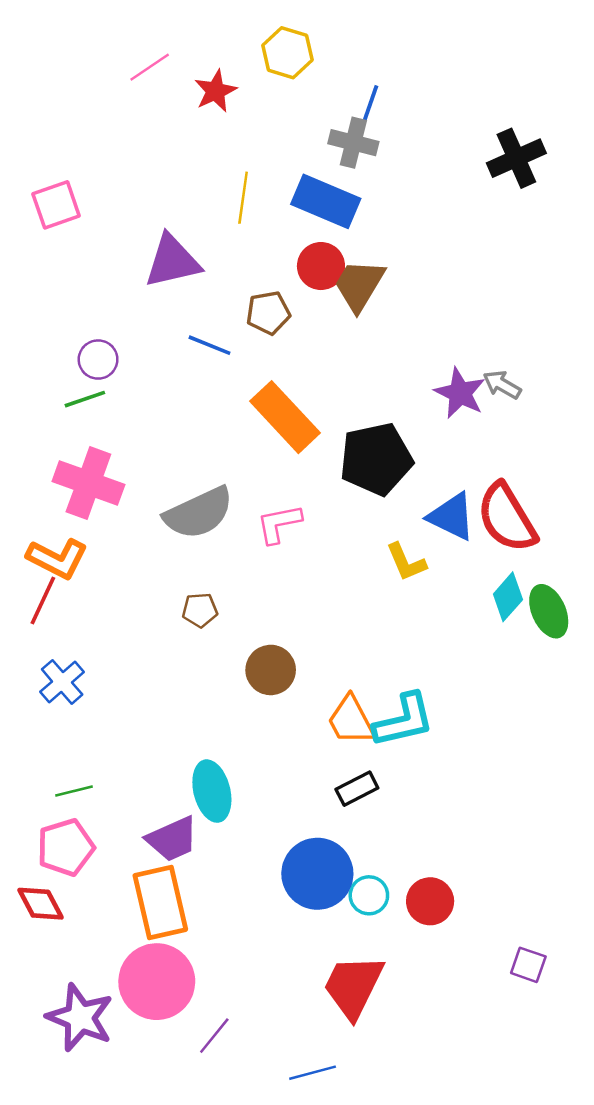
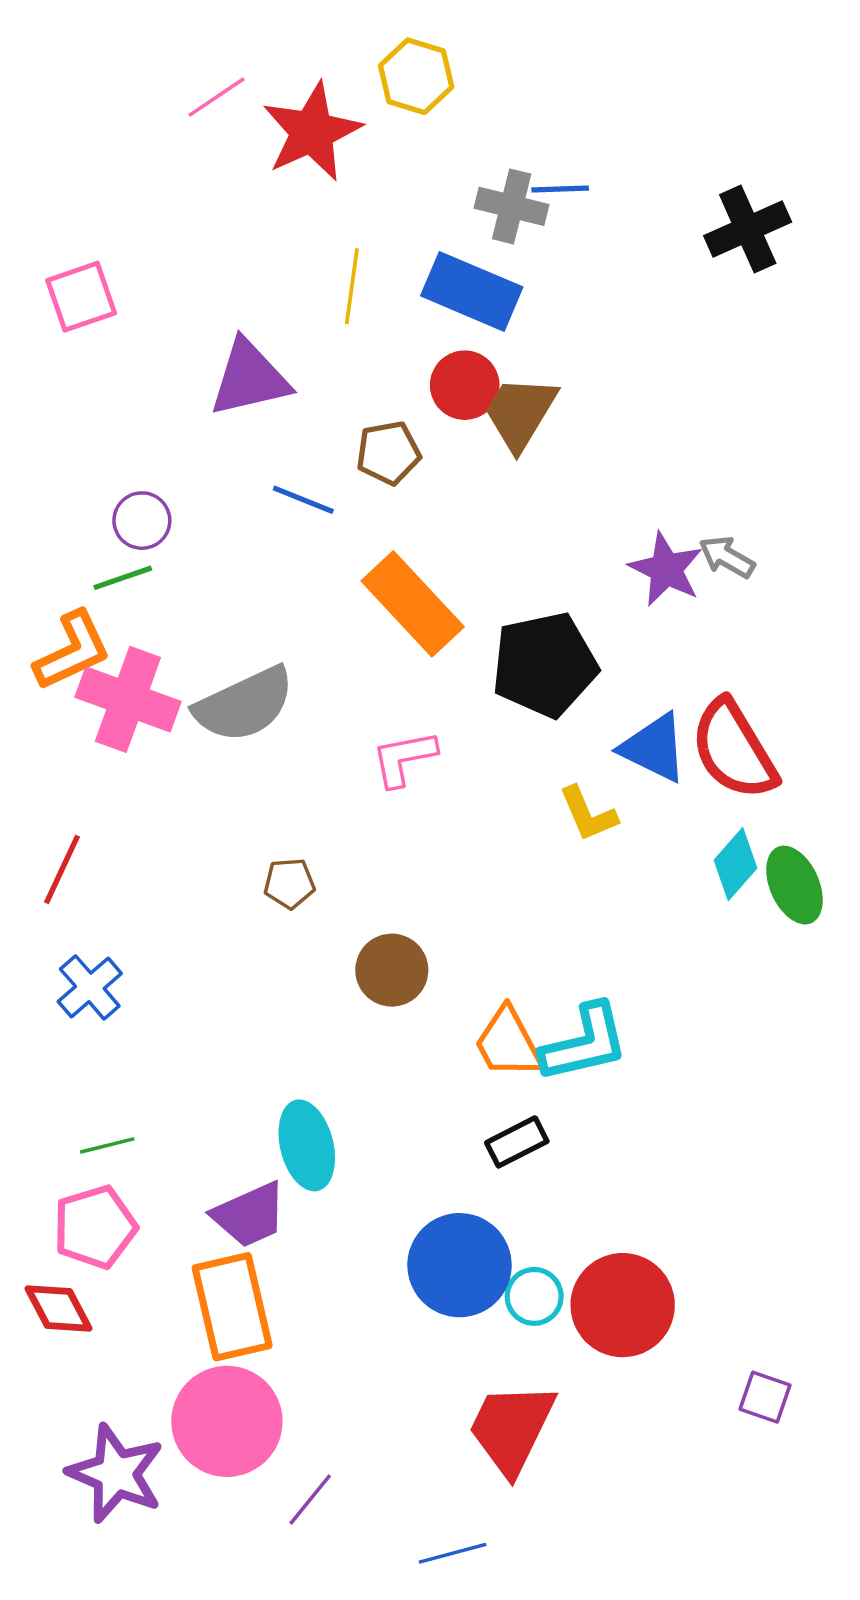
red star: (215, 91) -> (312, 132), size x1.6
blue line: (370, 104) -> (560, 189), moved, turned 69
gray semicircle: (199, 513) -> (244, 705), moved
orange L-shape: (57, 558) -> (72, 651), moved, turned -52
red circle: (430, 901) -> (623, 1305), size x1.5

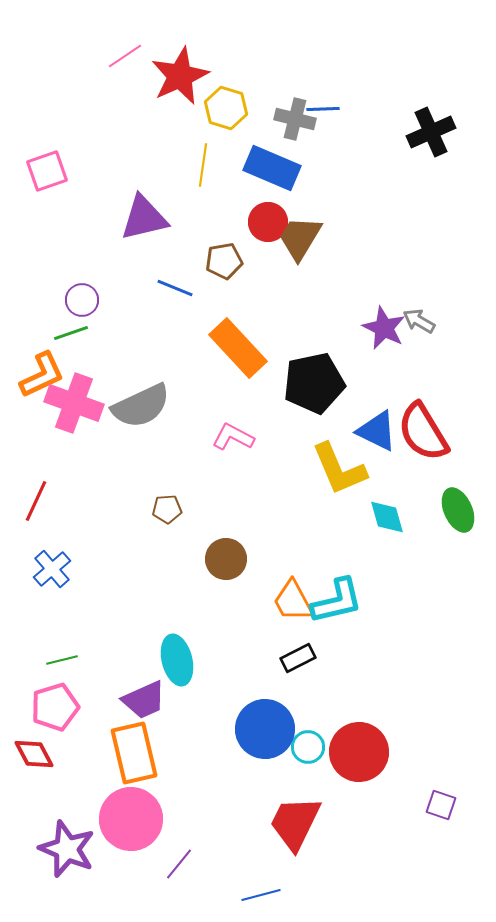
yellow hexagon: (416, 76) -> (226, 108), moved
pink L-shape: (404, 758) -> (233, 437), turned 39
yellow L-shape: (588, 814) -> (339, 469), size x1.6
cyan diamond: (735, 864) -> (387, 517), moved, turned -57

